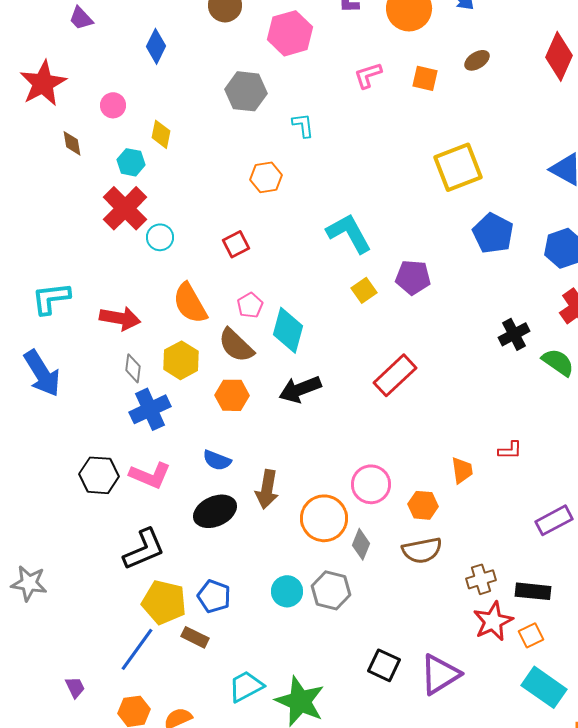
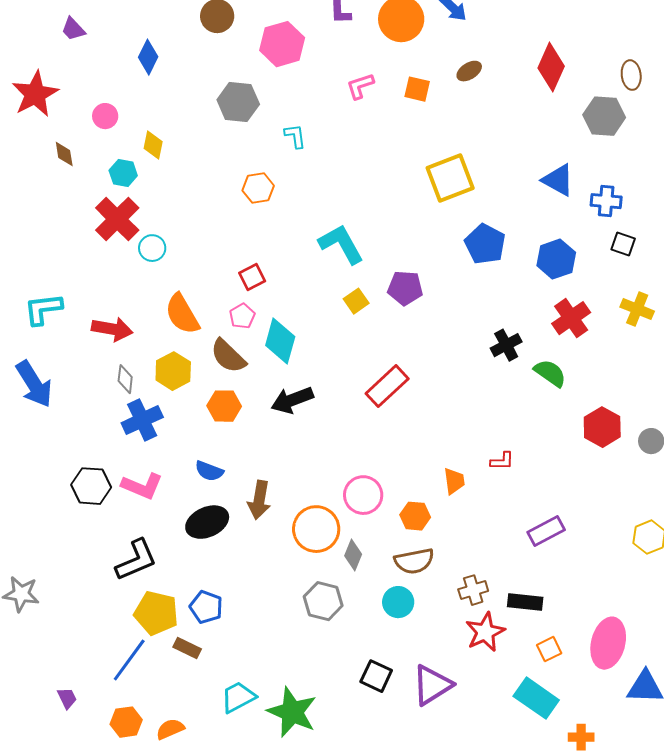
red square: (236, 244) -> (252, 277), moved
cyan circle: (287, 591) -> (398, 602), moved
orange square: (531, 635) -> (549, 649), moved

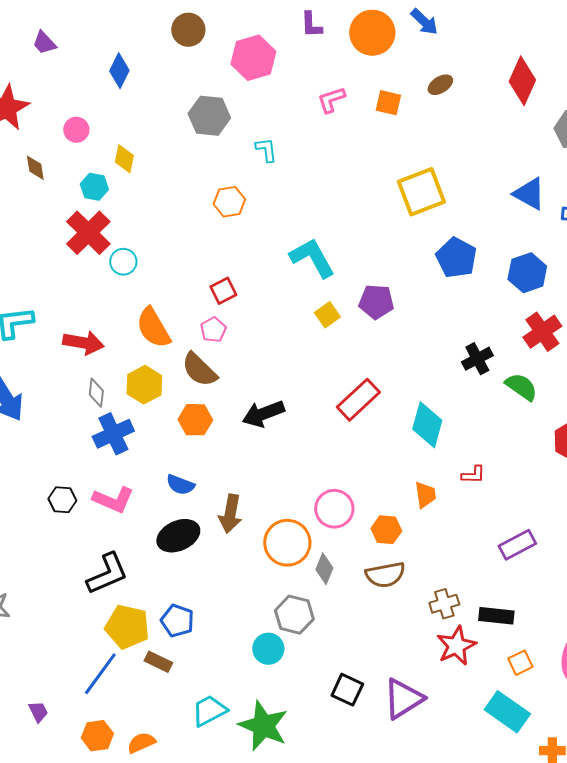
cyan diamond: (280, 341) -> (427, 425), moved
black hexagon: (91, 486) -> (62, 500), size x0.7
cyan circle: (398, 602) -> (268, 649), moved

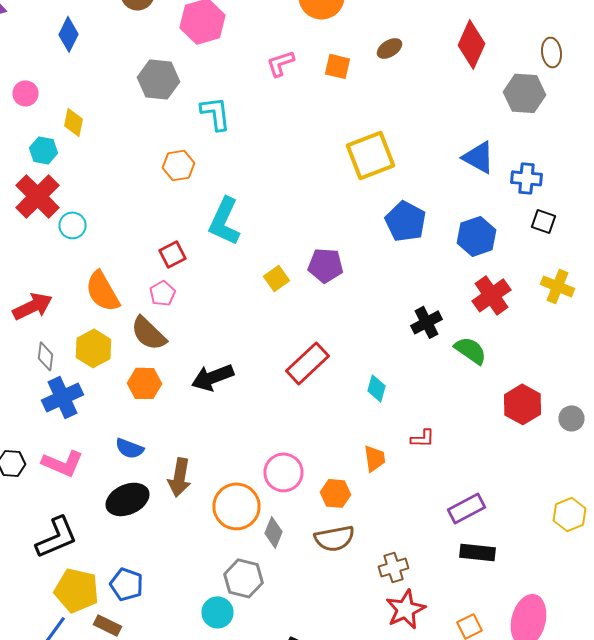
cyan L-shape: (266, 150) -> (216, 113), size x1.4
cyan L-shape: (312, 258) -> (224, 221), moved, turned -126
red arrow: (83, 343) -> (32, 306), turned -36
cyan diamond: (427, 425) -> (376, 388), size x0.6
black rectangle: (496, 616) -> (478, 552), moved

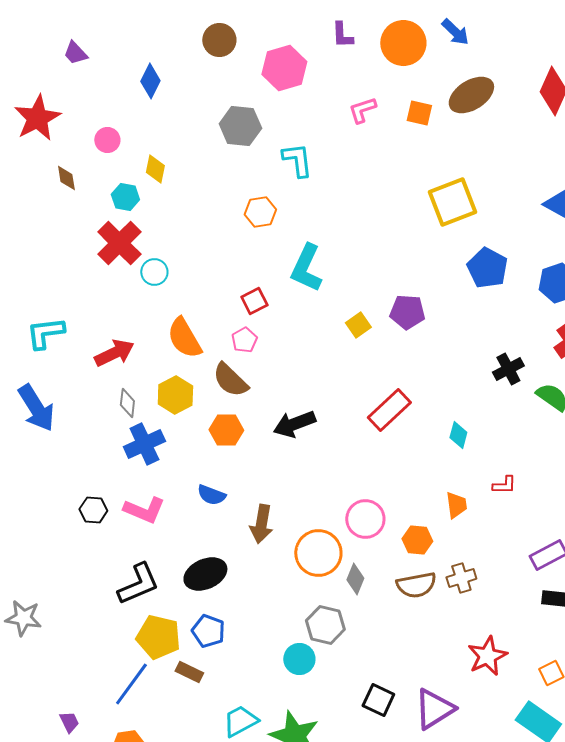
brown ellipse: (390, 48) -> (471, 95), size x1.8
black ellipse: (128, 499) -> (205, 574), moved
brown cross: (394, 567) -> (461, 578), moved

